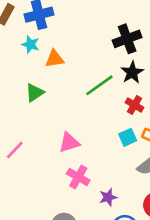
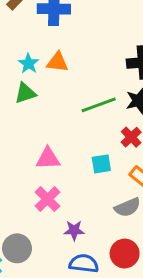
cyan star: (31, 44) -> (29, 64), moved
cyan square: (128, 137) -> (101, 164), moved

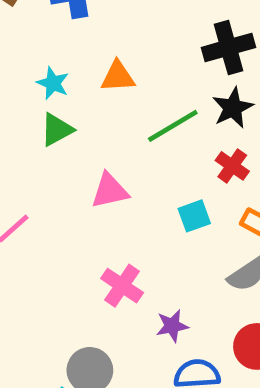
orange triangle: (57, 62) -> (118, 77), moved
pink triangle: (48, 158) -> (110, 191), moved

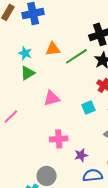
green line: (173, 126) -> (76, 56), moved
pink cross: (122, 286) -> (59, 139), turned -36

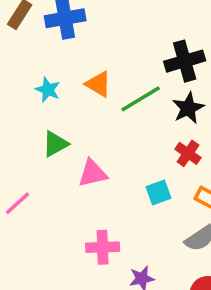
orange triangle: (53, 49) -> (98, 84), turned 35
green triangle: (28, 73) -> (55, 144), moved

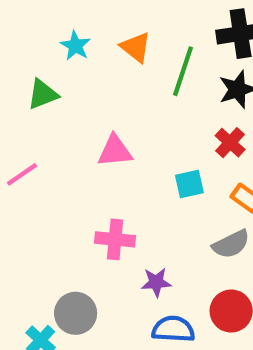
green line: (141, 99) -> (183, 71), turned -48
green triangle: (55, 144) -> (43, 94), moved

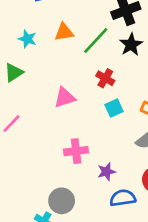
orange triangle: (136, 47) -> (64, 32), turned -36
green line: (183, 71) -> (96, 41), turned 36
red cross: (230, 143) -> (105, 78), moved

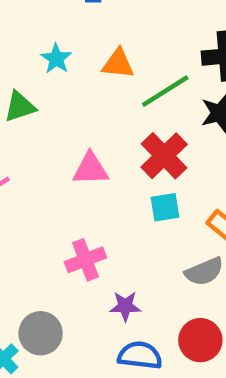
red cross: (105, 78) -> (164, 156), size x1.5
pink cross: (76, 151) -> (85, 260), turned -30

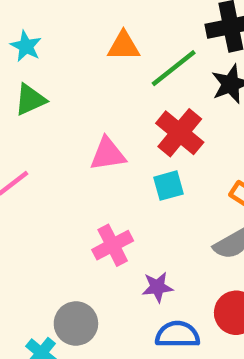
cyan star: (56, 59) -> (26, 46), moved
cyan square: (165, 207) -> (168, 186), moved

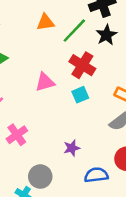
pink cross: (113, 245) -> (17, 135), moved
purple star: (157, 287) -> (72, 148), moved

